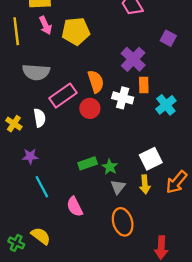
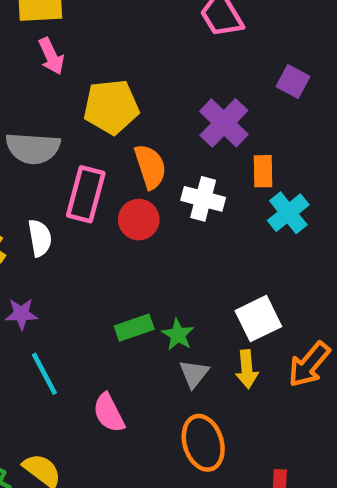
yellow pentagon: (76, 31) -> (111, 107), moved
orange rectangle: (144, 85) -> (263, 171), moved
pink rectangle: (63, 96) -> (86, 194), turned -40

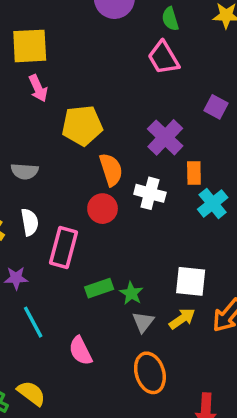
gray semicircle: (33, 148) -> (25, 171), moved, size x0.7
pink rectangle: (86, 194) -> (64, 248), moved
white square: (258, 319) -> (191, 281), turned 32
yellow arrow: (247, 369) -> (182, 319), turned -120

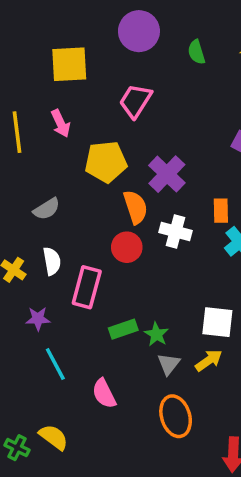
yellow square: (30, 46) -> (69, 64), moved
pink trapezoid: (163, 58) -> (135, 101), moved, turned 63
purple cross: (165, 137) -> (167, 174), moved
gray semicircle: (25, 171) -> (47, 209), turned -36

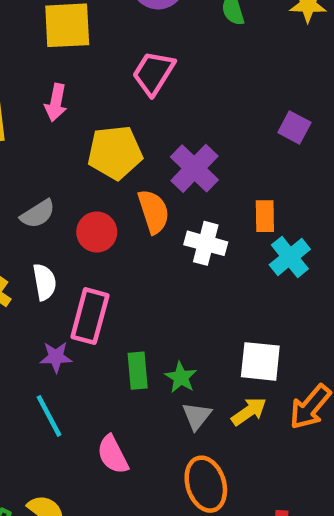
pink arrow: (61, 123) -> (56, 103), turned 36
red circle: (127, 247) -> (97, 232), moved
purple star: (38, 319) -> (56, 357), moved
green rectangle: (123, 329) -> (138, 371), turned -76

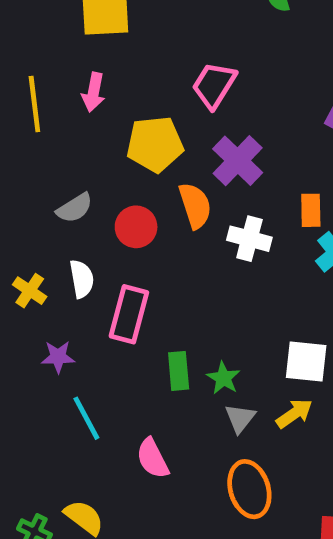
pink trapezoid: (154, 73) -> (214, 85), moved
purple star: (56, 357) -> (58, 357), moved

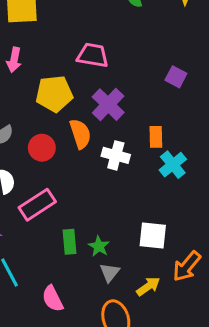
pink trapezoid: (214, 85) -> (93, 55), turned 68
pink rectangle: (129, 314) -> (37, 205), turned 42
yellow arrow: (294, 414) -> (148, 286), moved

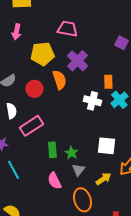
white cross: (116, 155) -> (92, 101), moved
pink semicircle: (53, 299) -> (54, 181), moved

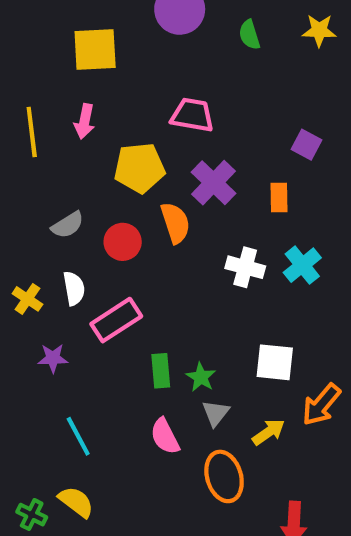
orange rectangle: (108, 82) -> (279, 197), moved
cyan line: (13, 170) -> (78, 436), moved

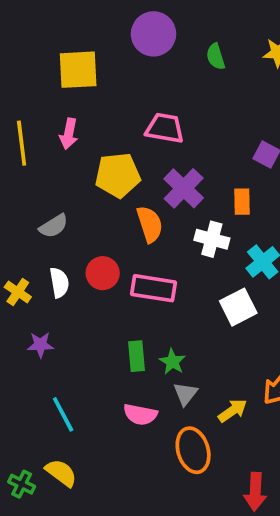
red circle: (123, 242) -> (103, 273), moved
white cross: (245, 267) -> (212, 239), moved
pink rectangle: (116, 320) -> (153, 288), moved, turned 42
white square: (275, 362) -> (238, 307), moved, turned -33
pink semicircle: (165, 436) -> (140, 414), turned -52

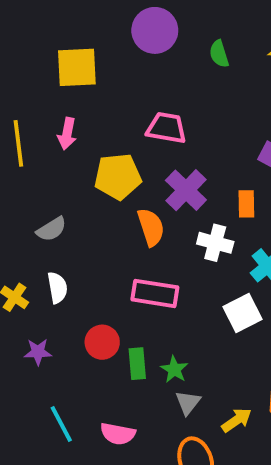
red circle: (103, 273) -> (102, 342), moved
pink semicircle: (140, 414) -> (118, 434), moved

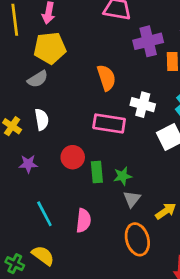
yellow pentagon: (118, 177) -> (50, 48), moved
purple cross: (186, 190) -> (148, 41), moved, turned 32
white cross: (215, 243) -> (143, 105), moved
green star: (174, 369) -> (123, 176), turned 30
pink semicircle: (118, 434) -> (83, 220), turned -95

